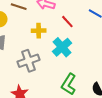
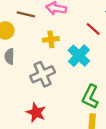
red line: (67, 22) -> (93, 29), moved

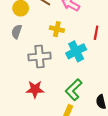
red line: (93, 29) -> (96, 33), turned 40
red star: (36, 112) -> (35, 89), moved, turned 30

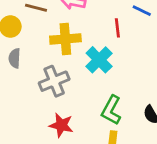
yellow cross: (57, 29) -> (65, 39), size x1.5
red star: (35, 89) -> (61, 125), turned 30

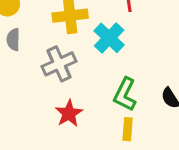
red star: (61, 125) -> (69, 113), turned 30

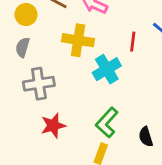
gray cross: (59, 64) -> (39, 84), moved

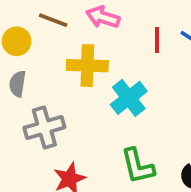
red line: (133, 42) -> (157, 40), moved
green L-shape: (107, 123) -> (138, 166), turned -48

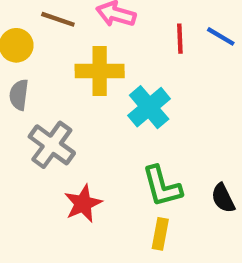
gray cross: (44, 128) -> (52, 145), turned -36

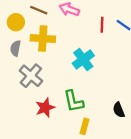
yellow cross: (100, 71) -> (43, 39), moved
green L-shape: (162, 186) -> (74, 101), moved

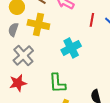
red star: (45, 108) -> (18, 83), moved

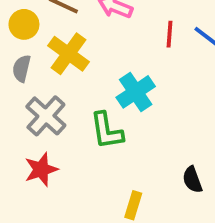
yellow cross: (38, 24) -> (68, 54), turned 30
green L-shape: (57, 83) -> (107, 131), moved

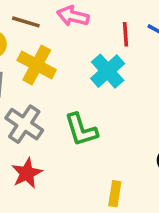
cyan cross: (136, 92) -> (108, 71), moved

